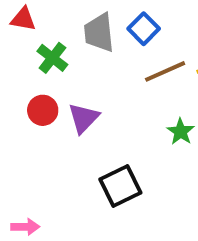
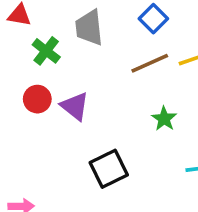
blue square: (144, 29) -> (153, 19), moved
purple triangle: (83, 118) -> (75, 106), turned -36

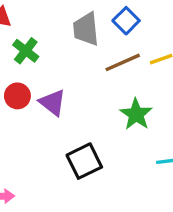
gray trapezoid: (89, 28) -> (86, 29), moved
green star: (164, 119) -> (136, 114), size x1.4

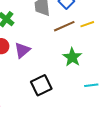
purple triangle: (53, 103) -> (22, 50), turned 42

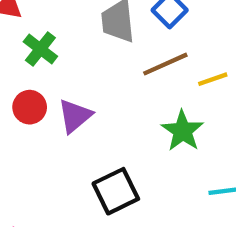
yellow line: (87, 24) -> (213, 79), moved

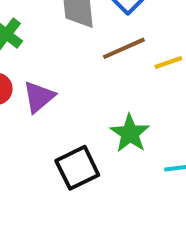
green star: (183, 131) -> (130, 133), moved

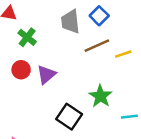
black square: (77, 168) -> (69, 117), turned -30

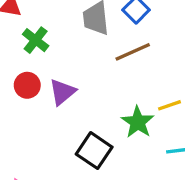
yellow line: (123, 54) -> (169, 105), moved

